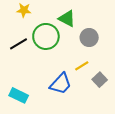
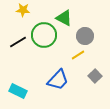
yellow line: (82, 66) -> (78, 55), moved

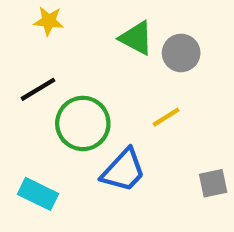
green circle: (44, 35) -> (83, 123), moved
gray circle: (85, 36) -> (181, 53), moved
gray square: (95, 76) -> (213, 183), moved, turned 32

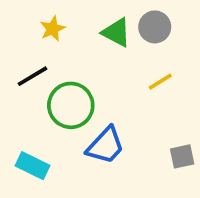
yellow star: (49, 21) -> (53, 29), moved, turned -30
gray circle: (181, 53) -> (155, 27), moved
yellow line: (166, 117) -> (160, 82), moved

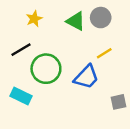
blue trapezoid: (105, 146) -> (86, 77), moved
cyan rectangle: (32, 166) -> (21, 96), moved

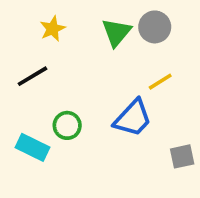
green triangle: (76, 21) -> (116, 32), turned 42
green circle: (46, 69) -> (67, 125), moved, size x0.6

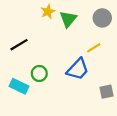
gray circle: (155, 27) -> (102, 18), moved
yellow star: (53, 29) -> (48, 12), moved

